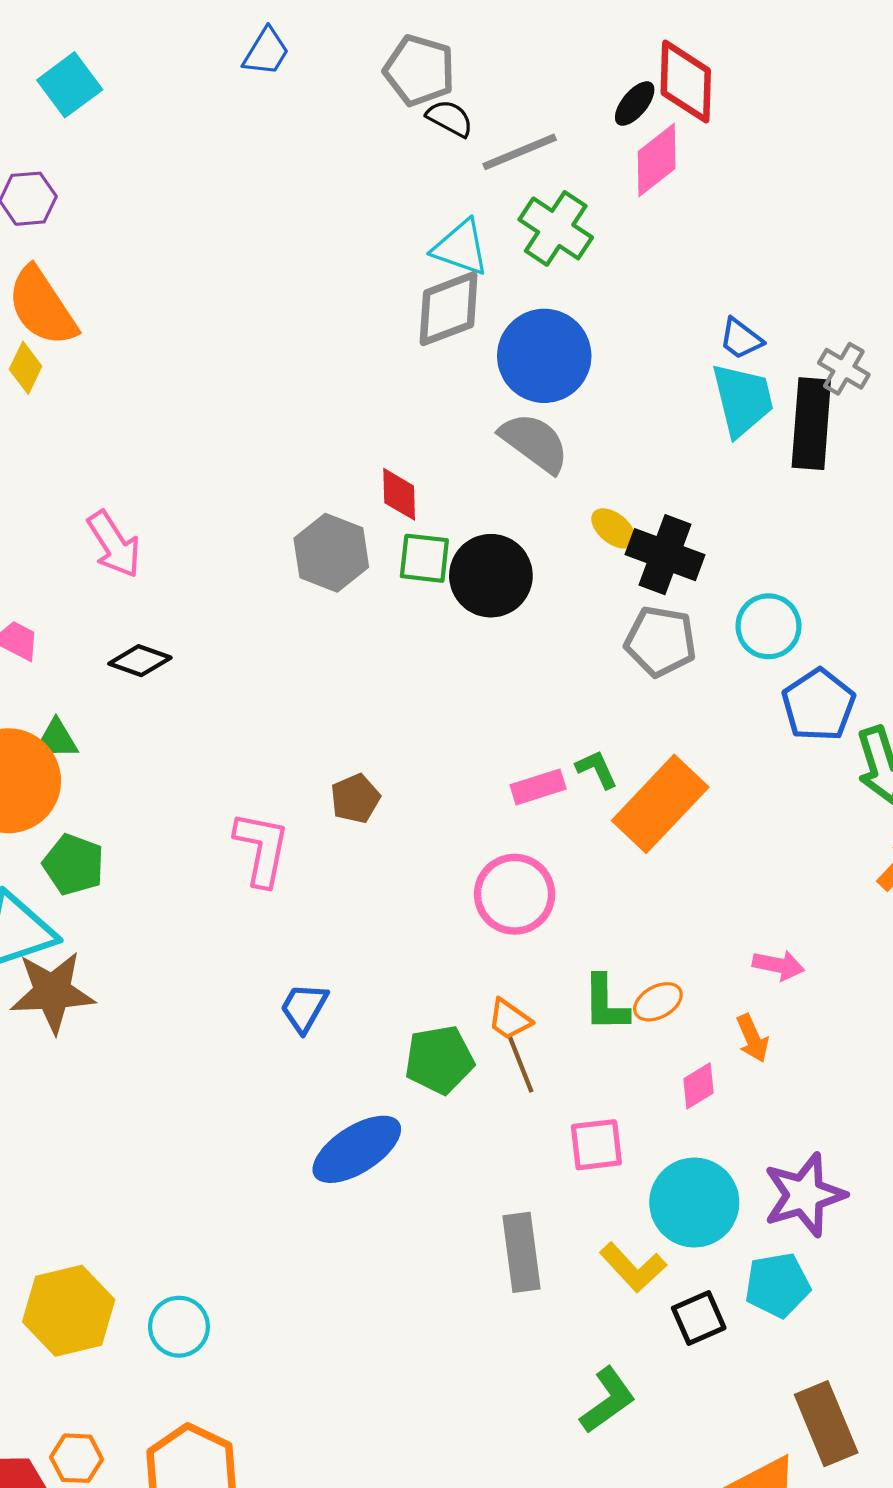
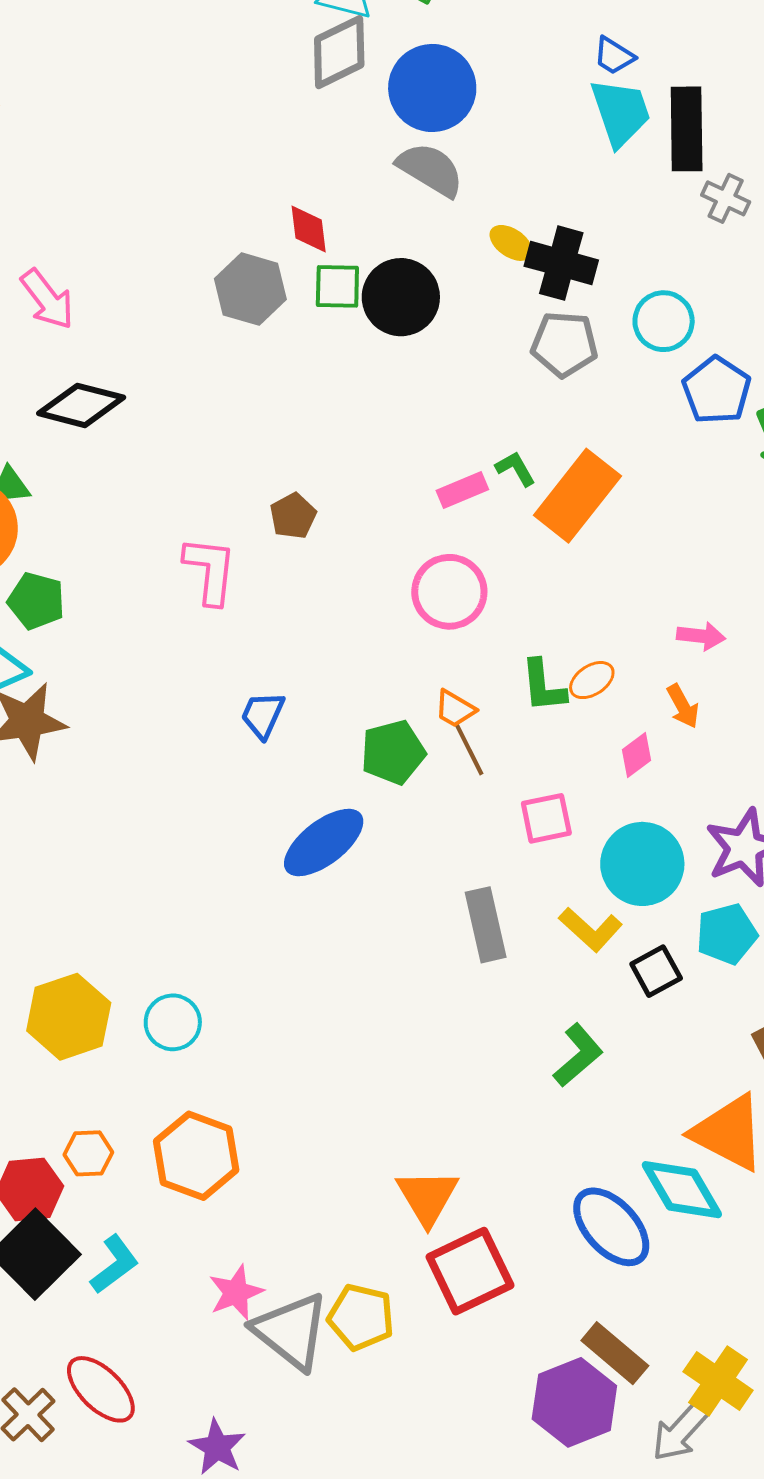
gray cross: (844, 369) -> (726, 198), moved
black diamond: (140, 661) -> (81, 405), size x1.5

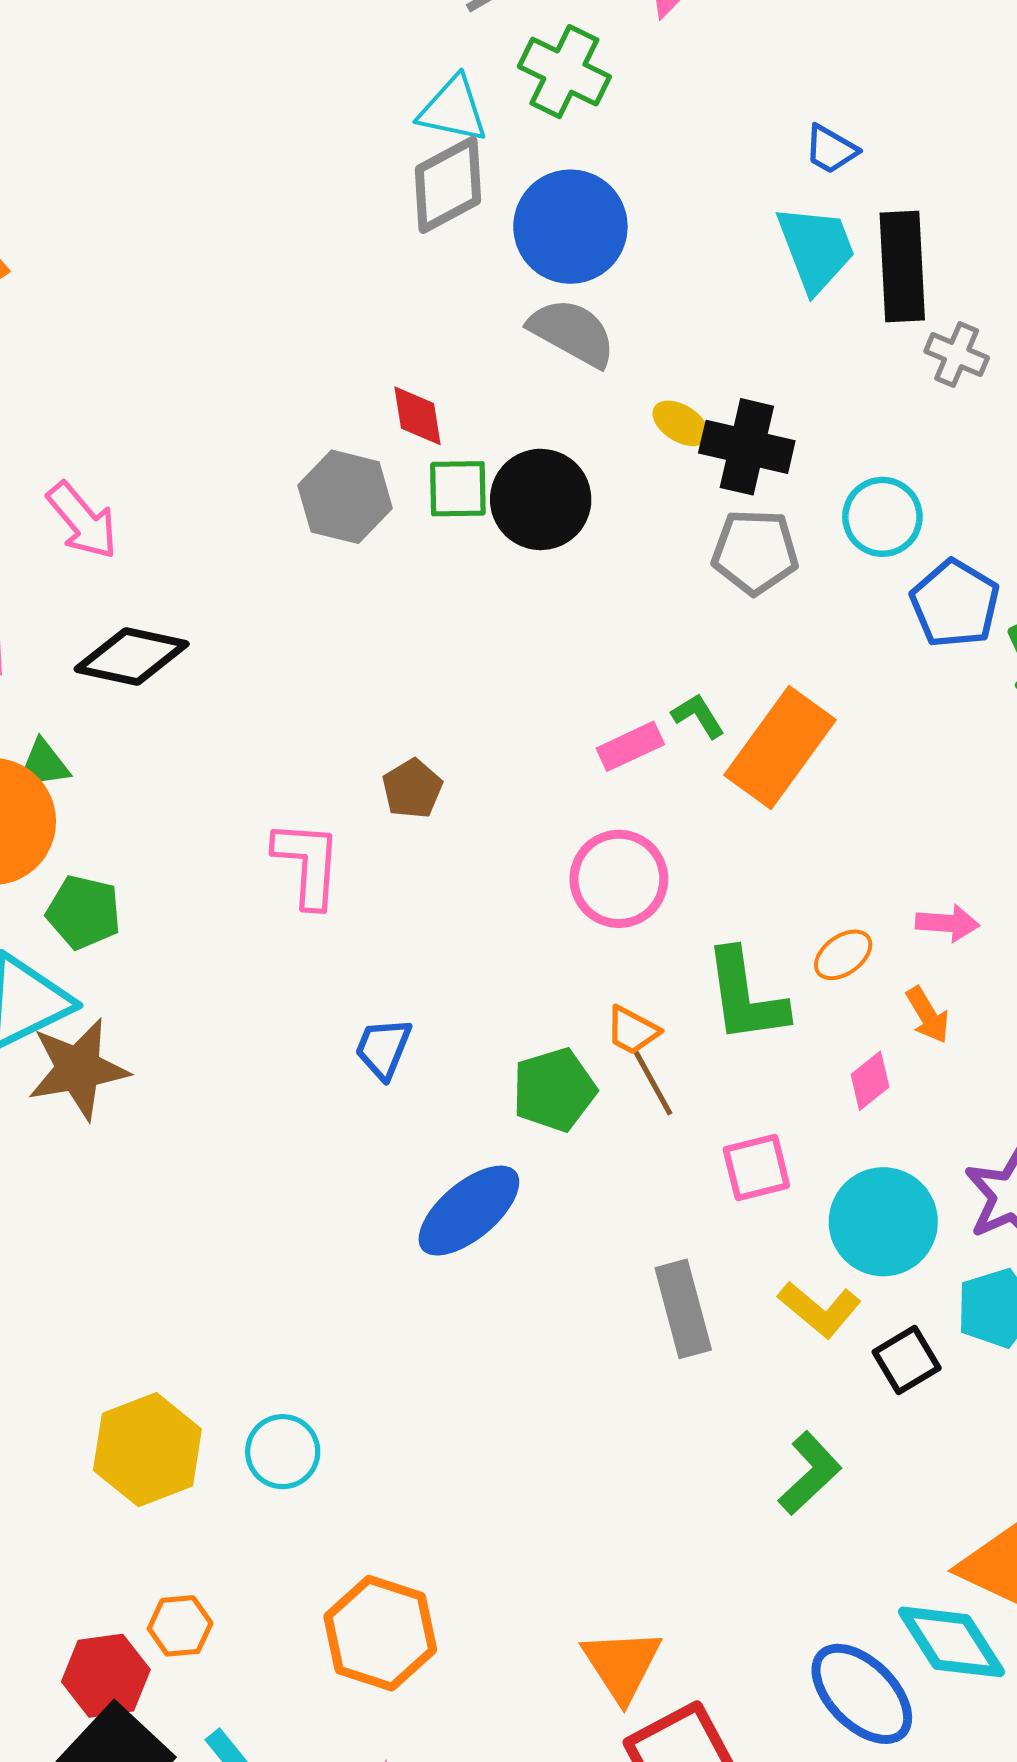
blue trapezoid: (614, 56) -> (831, 149), moved
orange ellipse: (592, 680) -> (843, 955), moved
green L-shape: (543, 686) -> (745, 996), size x1.4
orange hexagon: (196, 1156) -> (380, 1633), moved

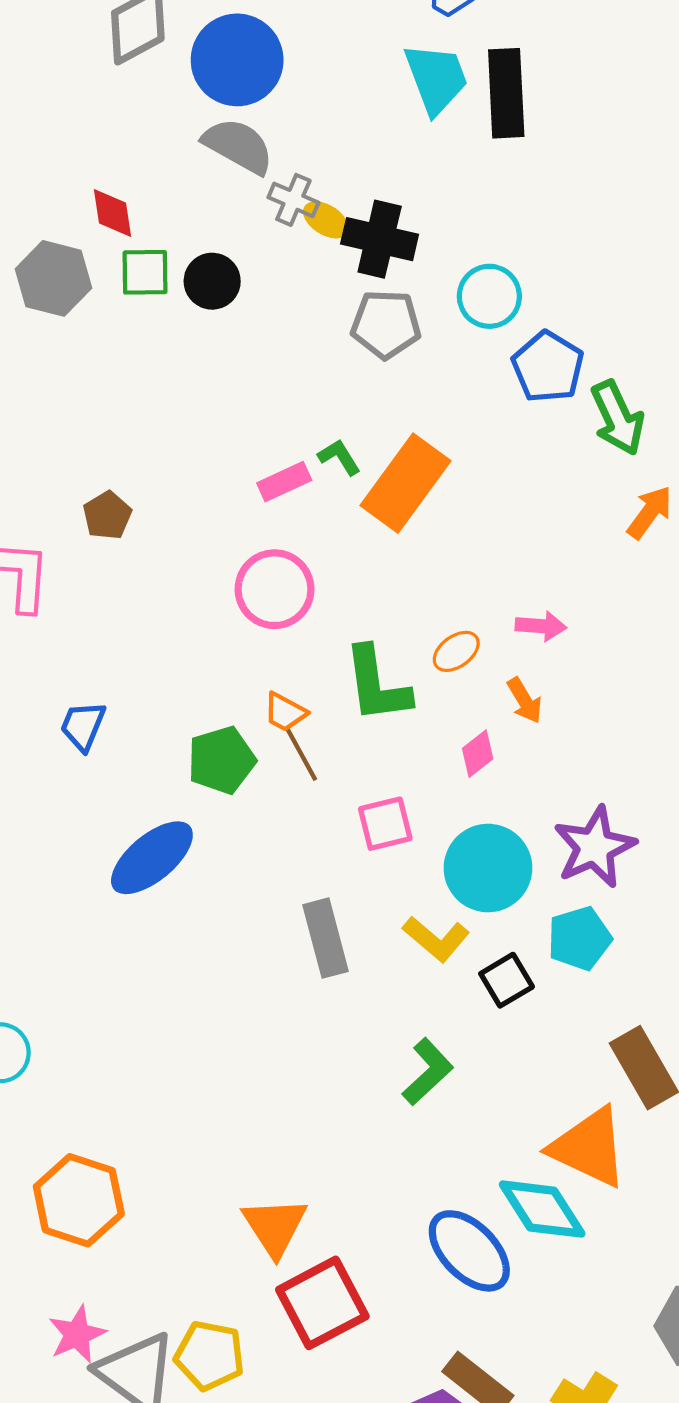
gray cross: (957, 354) -> (293, 200), moved
black circle: (541, 499) -> (212, 281), size x0.7

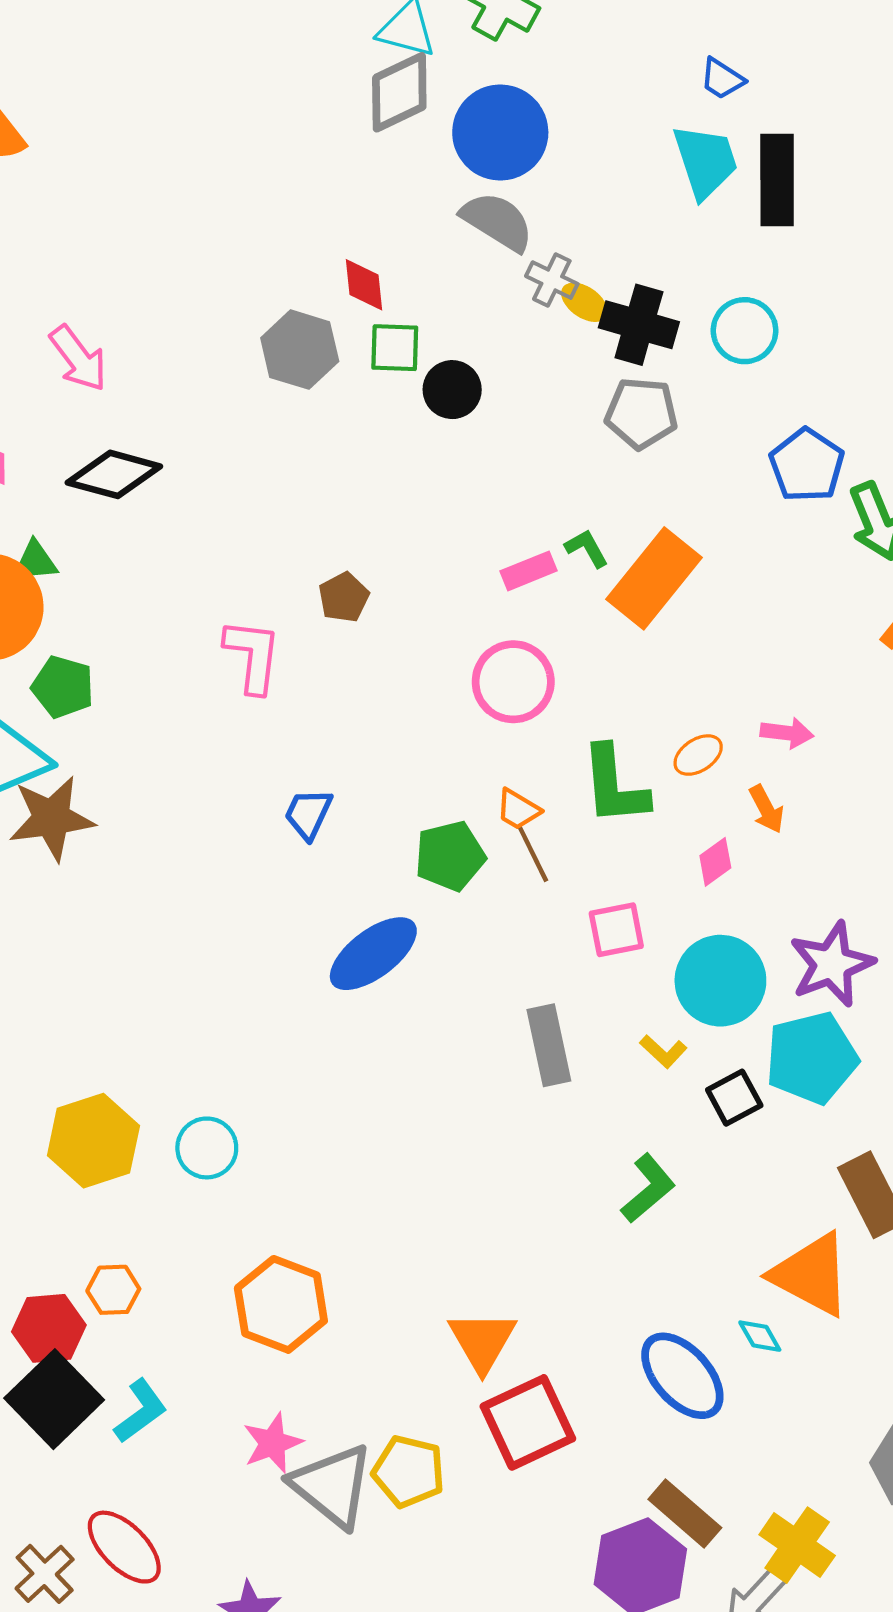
black circle: (212, 281) -> (452, 390), moved
cyan circle: (489, 296) -> (745, 331), moved
cyan pentagon: (579, 938) -> (812, 1058), size x1.4
yellow L-shape: (436, 939) -> (663, 1051), size x0.7
cyan diamond: (542, 1209) -> (760, 1336), size x0.5

